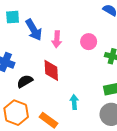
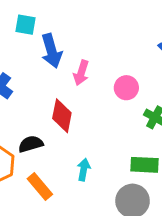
black semicircle: (25, 81) -> (31, 144), moved

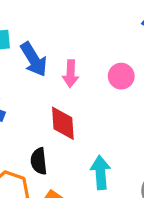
black semicircle: (31, 144) -> (39, 161), turned -65
cyan arrow: (84, 170) -> (100, 173), size x1.4

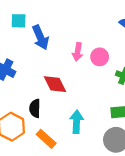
pink arrow: (71, 74) -> (78, 52), moved
red diamond: (63, 123) -> (55, 84), turned -30

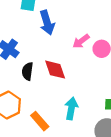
pink arrow: (78, 52) -> (81, 41), turned 36
black semicircle: (35, 108) -> (27, 71), moved

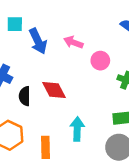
pink arrow: (81, 41) -> (73, 42), moved, turned 66
orange rectangle: (40, 121) -> (46, 147), turned 48

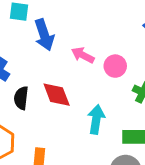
pink arrow: (73, 42) -> (83, 55), moved
cyan arrow: (77, 129) -> (96, 119), moved

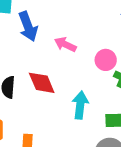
pink circle: (115, 66) -> (106, 60), moved

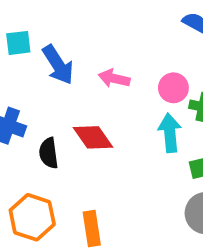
cyan arrow: (80, 105) -> (170, 133), moved

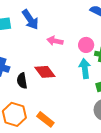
blue arrow: (58, 65) -> (30, 20), moved
orange rectangle: (92, 229) -> (45, 119), turned -42

